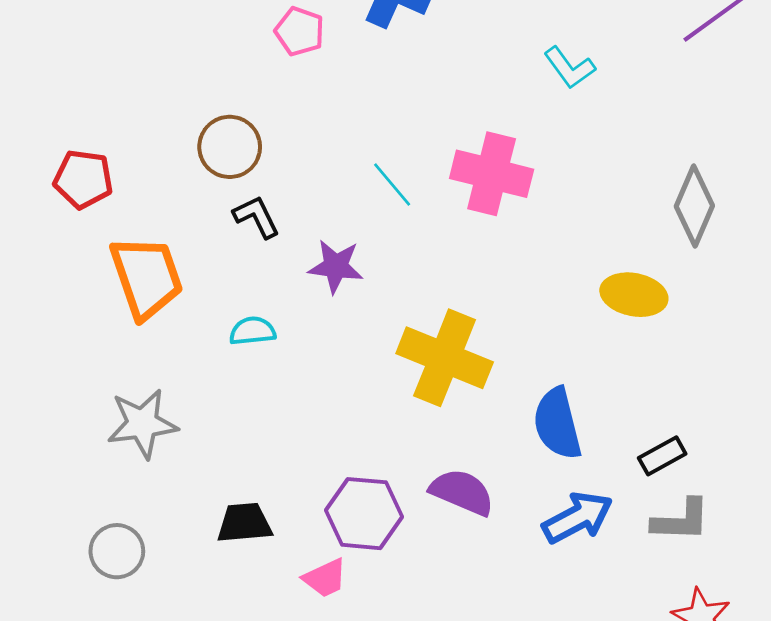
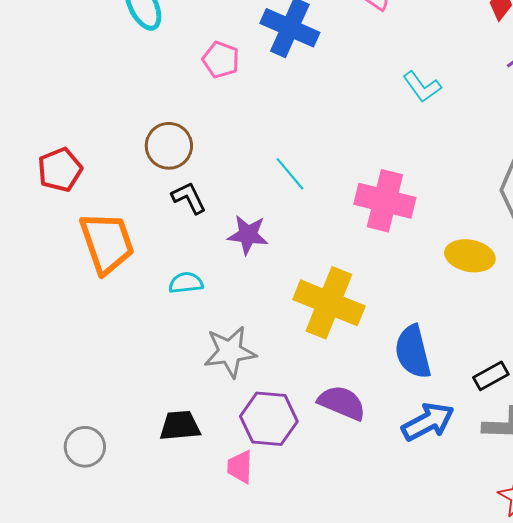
pink cross: (492, 174) -> (385, 201), moved
red pentagon: (83, 179) -> (60, 170), turned -30
gray star: (142, 424) -> (230, 352), moved
pink trapezoid: (325, 578) -> (240, 467), turned 117

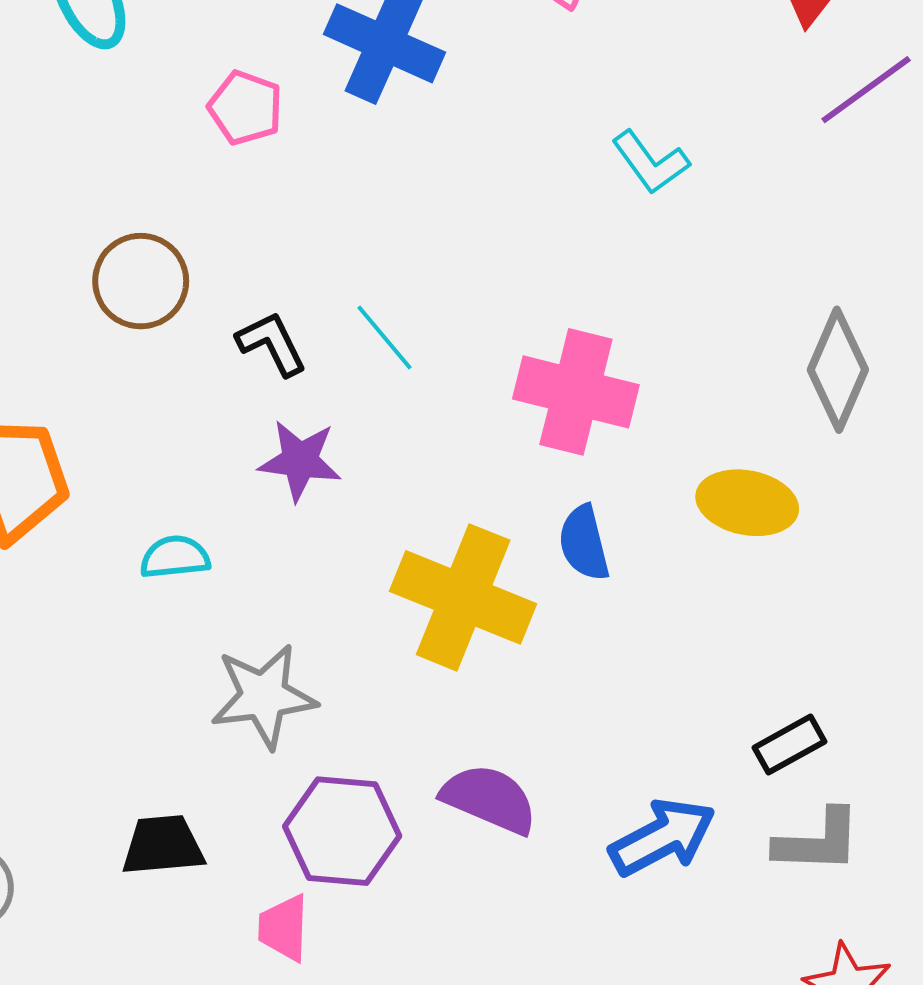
black L-shape: (189, 198) -> (272, 344), moved
blue semicircle: (413, 352) -> (584, 543), moved, size x0.7

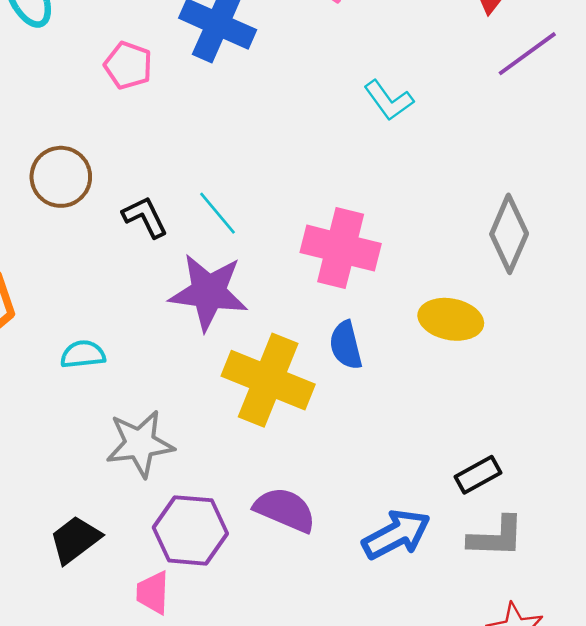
purple star: (300, 460) -> (209, 292), moved, size x1.5
black trapezoid: (163, 845) -> (75, 540), turned -32

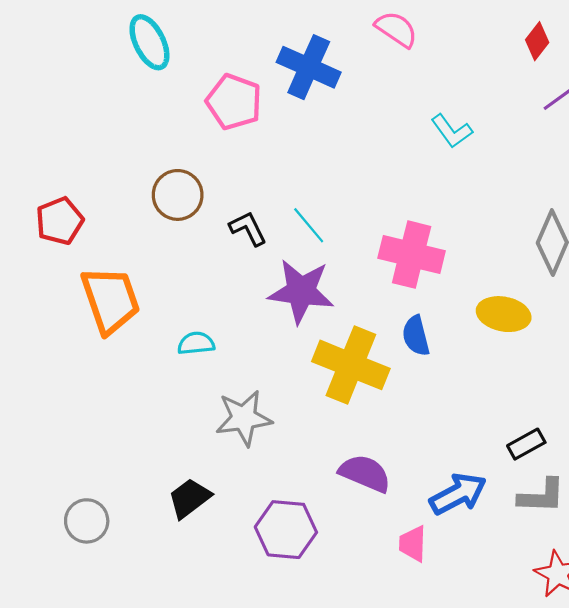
pink pentagon: (128, 65) -> (234, 102), size x1.4
purple hexagon: (190, 530) -> (286, 530), moved
pink trapezoid: (153, 593) -> (413, 544), moved

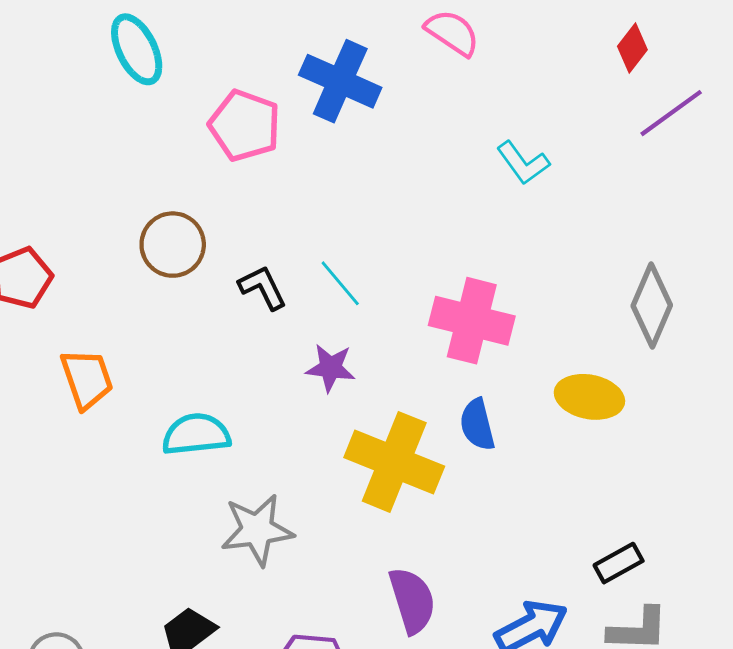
purple star: (301, 291) -> (331, 368), size x0.6
orange trapezoid: (110, 300) -> (87, 379), size x0.7
cyan semicircle: (196, 343) -> (196, 434), size x1.4
purple semicircle: (365, 473) -> (412, 600), turned 50

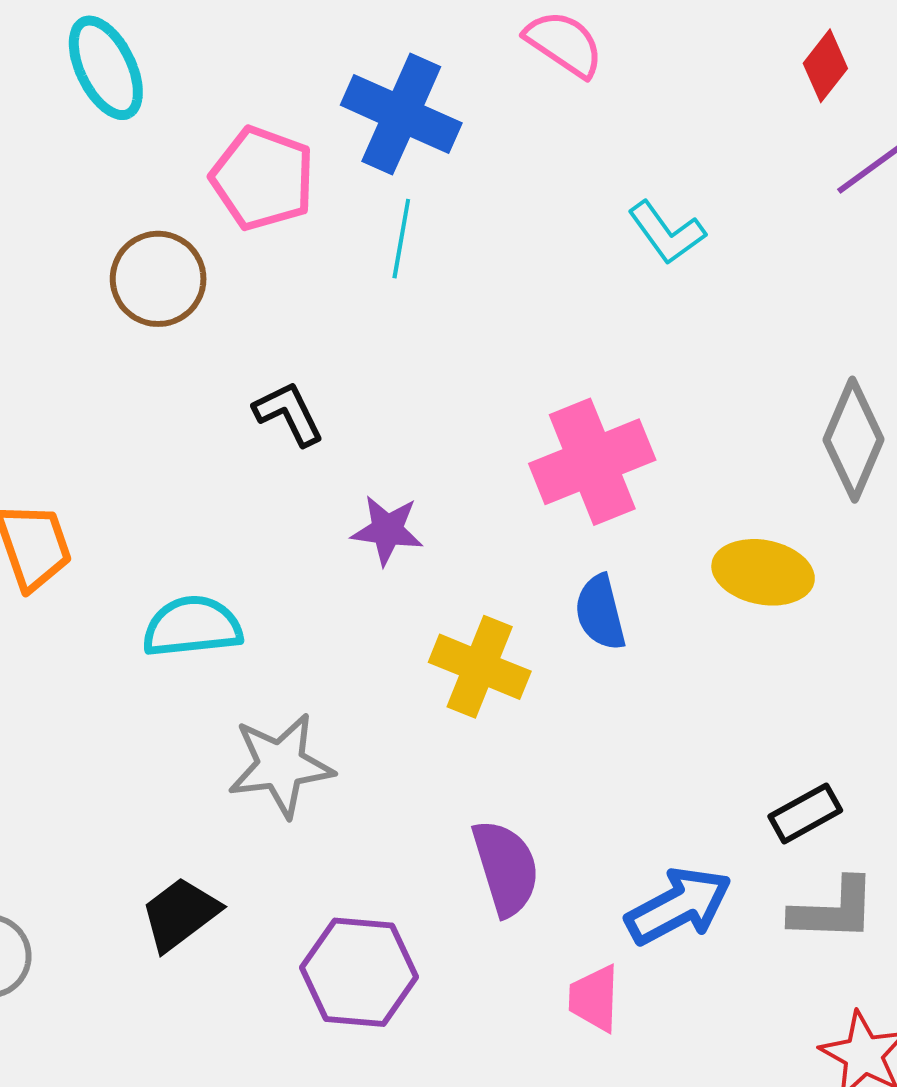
brown circle: (173, 245) -> (158, 279), moved
cyan line: (340, 283) -> (401, 239), moved, turned 50
pink cross: (472, 321) -> (592, 462), turned -36
yellow cross: (394, 462) -> (480, 667), size x0.7

